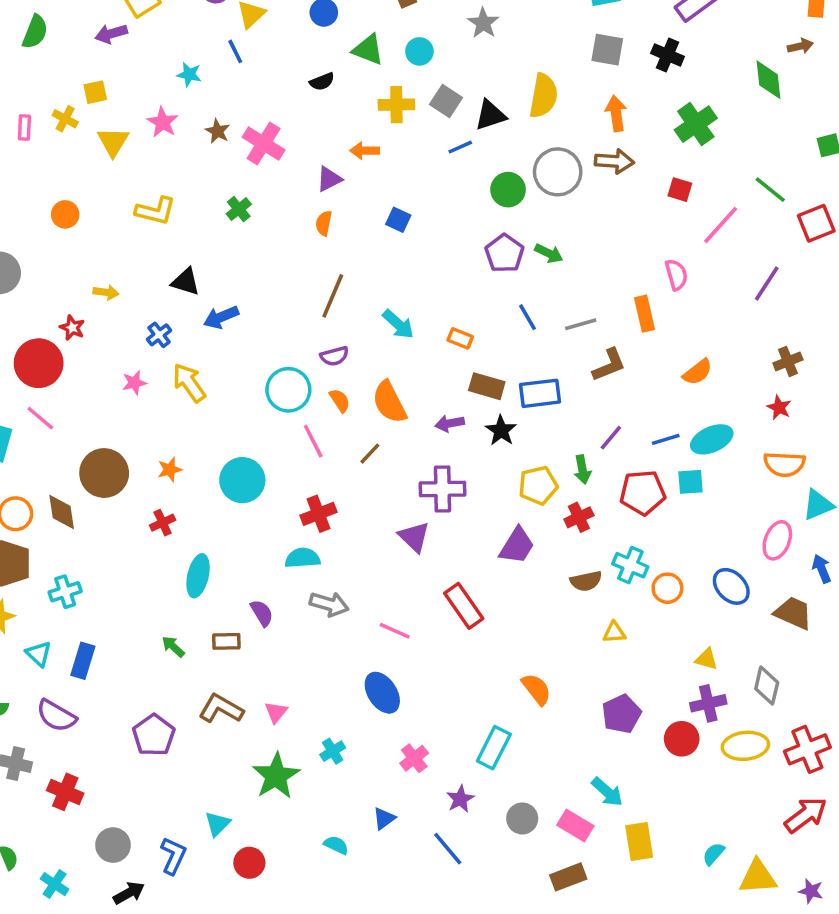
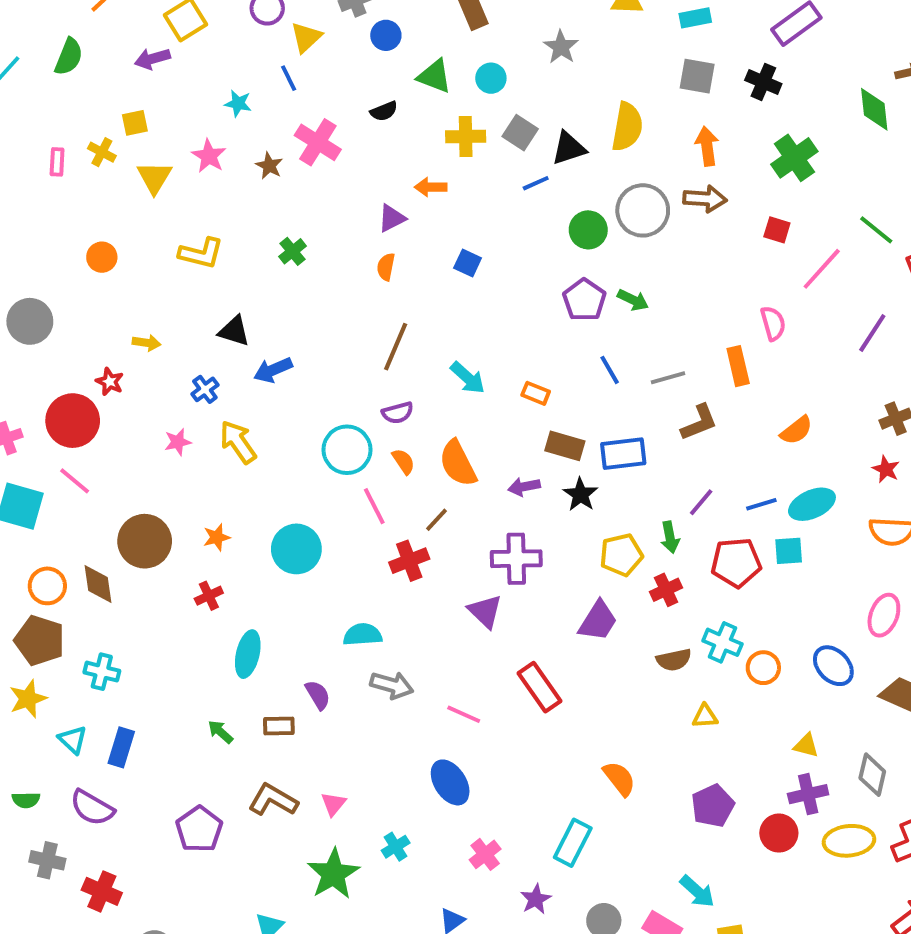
pink cross: (264, 144) -> (318, 142), moved
red cross: (318, 514) -> (409, 561), moved
cyan cross: (65, 592) -> (102, 672), turned 32

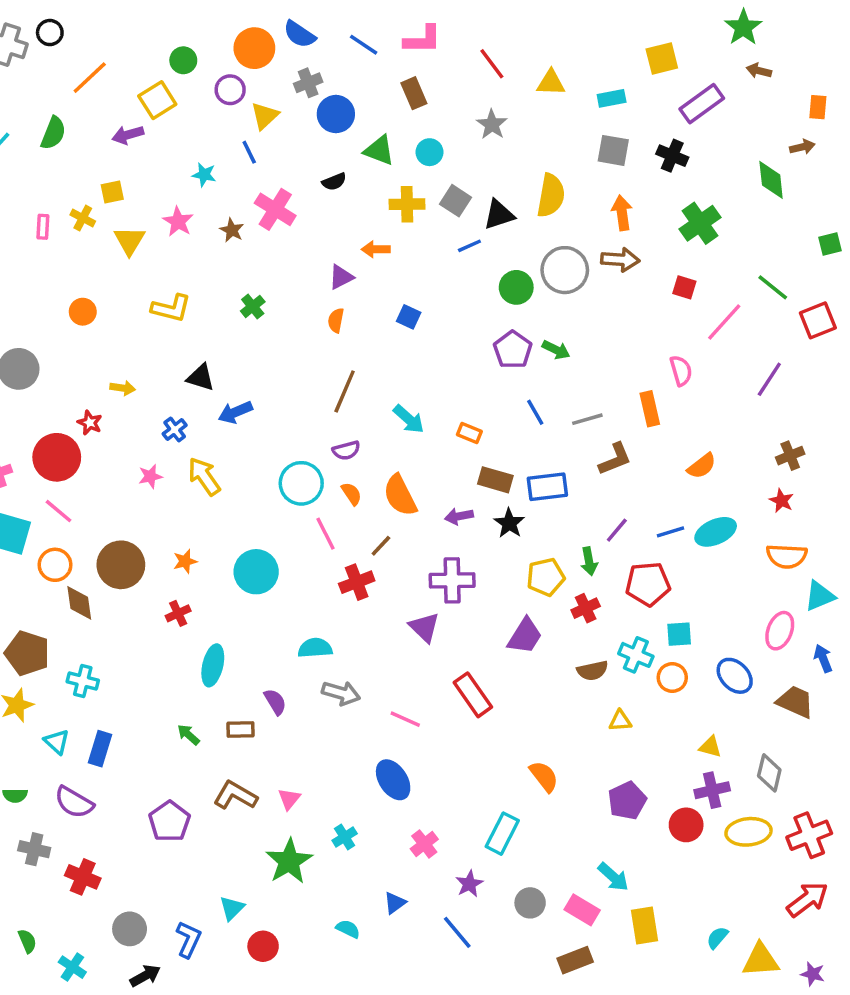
blue circle: (386, 35) -> (336, 114), size x1.4
cyan square: (789, 551) -> (679, 634), moved
orange circle: (47, 586) -> (55, 565), moved

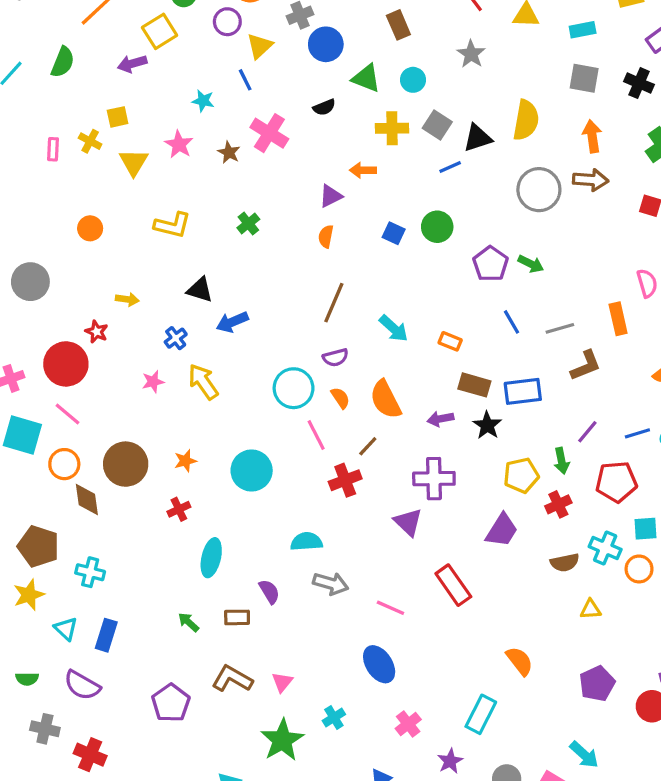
green circle: (516, 287) -> (437, 227), moved

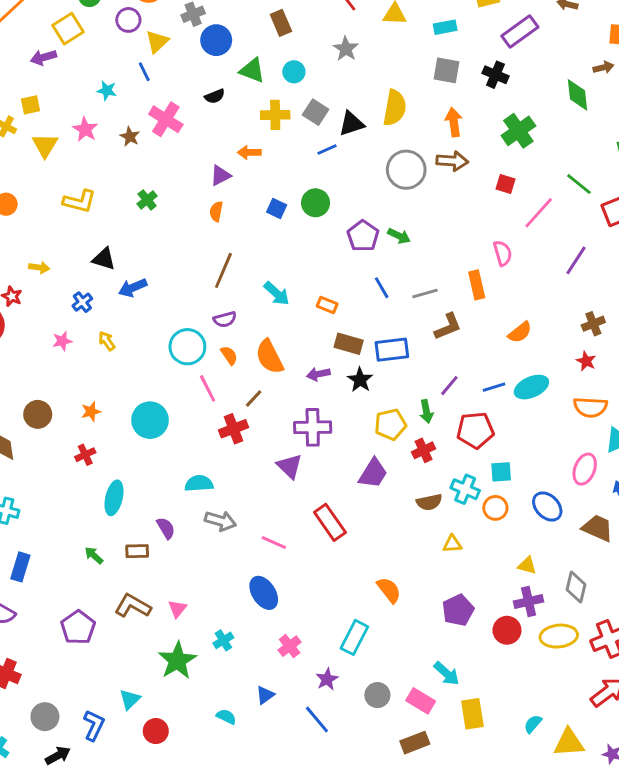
yellow arrow: (203, 382) -> (107, 341), size x0.6
brown circle: (126, 464) -> (38, 414), size x0.7

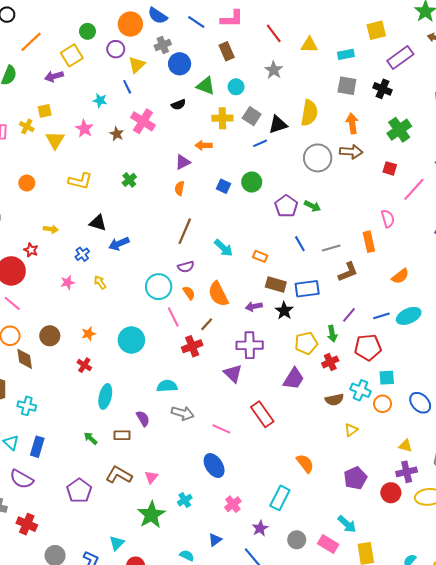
red cross: (85, 455) -> (84, 365), turned -32
yellow triangle: (452, 544) -> (351, 430), turned -32

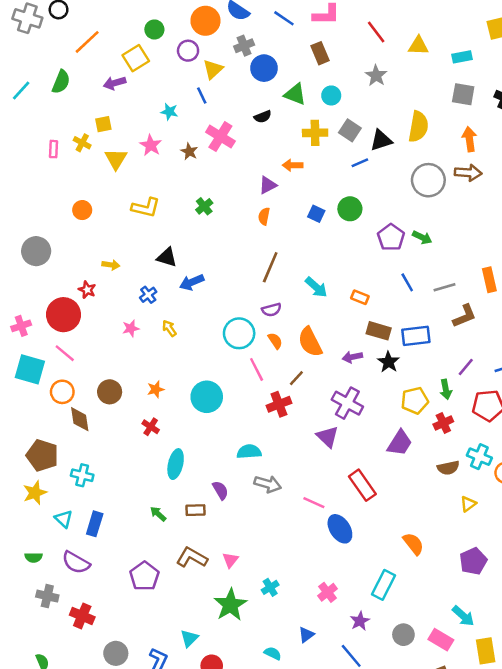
purple cross: (250, 345) -> (347, 403), turned 30
blue ellipse: (214, 466) -> (340, 529), moved

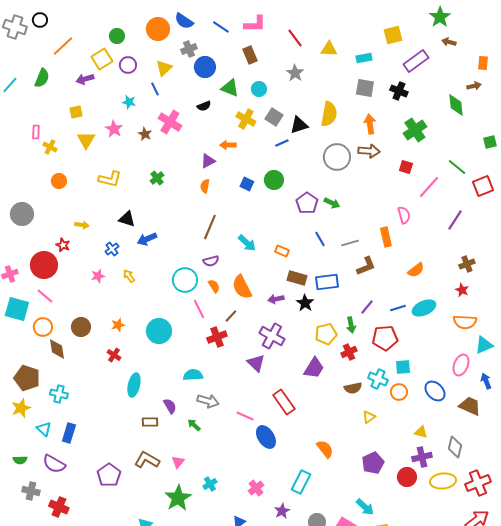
purple circle: (188, 51) -> (128, 65), moved
yellow cross: (315, 133) -> (246, 119), turned 30
yellow cross: (82, 143) -> (50, 147), moved
green arrow: (158, 514) -> (194, 425), moved

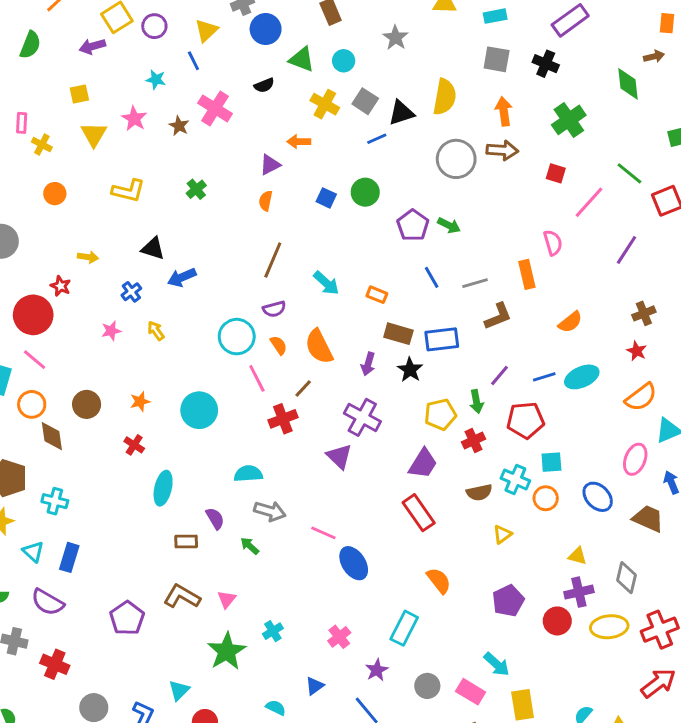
purple arrow: (276, 299) -> (368, 364), turned -63
orange semicircle: (465, 322) -> (641, 397), turned -40
red rectangle: (284, 402) -> (419, 513), moved

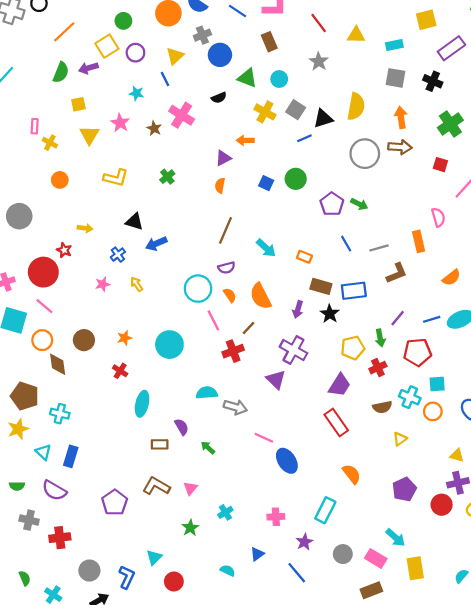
green semicircle: (30, 45) -> (61, 72), moved
gray arrow: (270, 511) -> (235, 407), moved
pink cross: (339, 637) -> (276, 517), turned 35
green star: (227, 651) -> (190, 528), size x0.6
red cross: (55, 664) -> (60, 538), turned -30

